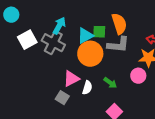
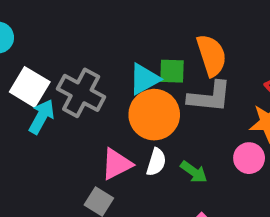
cyan arrow: (59, 26) -> (42, 117), moved
white square: (27, 40) -> (30, 87), turned -30
white semicircle: (87, 88) -> (156, 162), moved

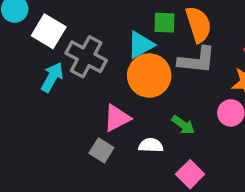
green square: (172, 71) -> (164, 23), moved
white square: (30, 87) -> (49, 31), moved
white semicircle: (156, 162) -> (151, 145), moved, turned -105

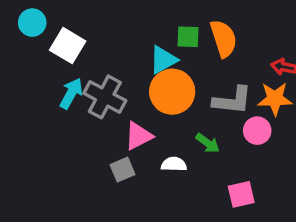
gray cross: (86, 57) -> (105, 97), moved
gray L-shape: (197, 60) -> (232, 100), moved
gray square: (101, 150) -> (123, 170), turned 35
pink square: (190, 174) -> (241, 194), moved, turned 32

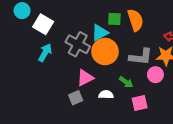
gray cross: (105, 97) -> (78, 44), moved
pink square: (241, 194) -> (140, 103), moved

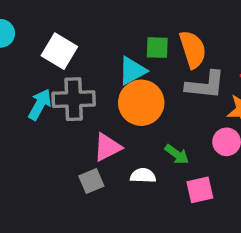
white square: (43, 24) -> (59, 51), moved
gray cross: (78, 44) -> (74, 99), moved, turned -30
gray L-shape: (141, 57) -> (205, 85), moved

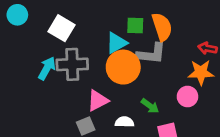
gray L-shape: (205, 85) -> (151, 54), moved

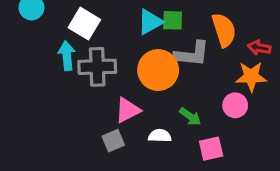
orange semicircle: (162, 27) -> (224, 30), moved
cyan triangle: (116, 43) -> (150, 22), moved
cyan arrow: (47, 68) -> (67, 56), moved, turned -35

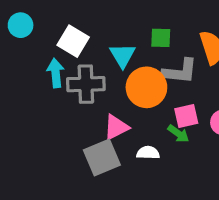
cyan triangle: (150, 22) -> (123, 55), moved, turned -32
gray square: (113, 141) -> (102, 157), size x1.6
pink square: (211, 149) -> (186, 116), moved

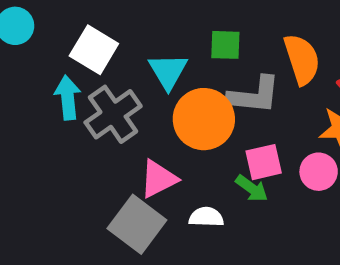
gray cross: (86, 84) -> (113, 114), turned -33
gray square: (102, 157) -> (137, 224), turned -30

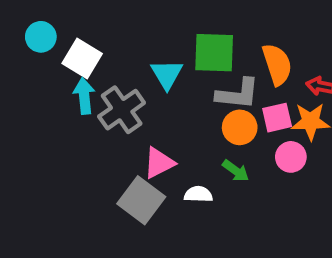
green square: (225, 45) -> (214, 53), size x1.6
white square: (94, 50) -> (82, 59), moved
orange circle: (204, 119) -> (240, 127), moved, size x0.7
pink square: (264, 162) -> (277, 118), moved

